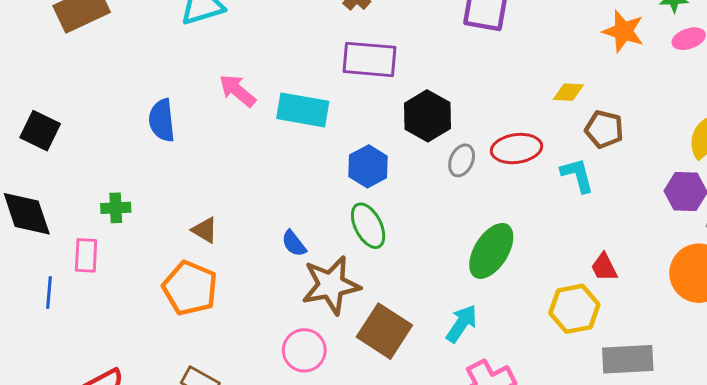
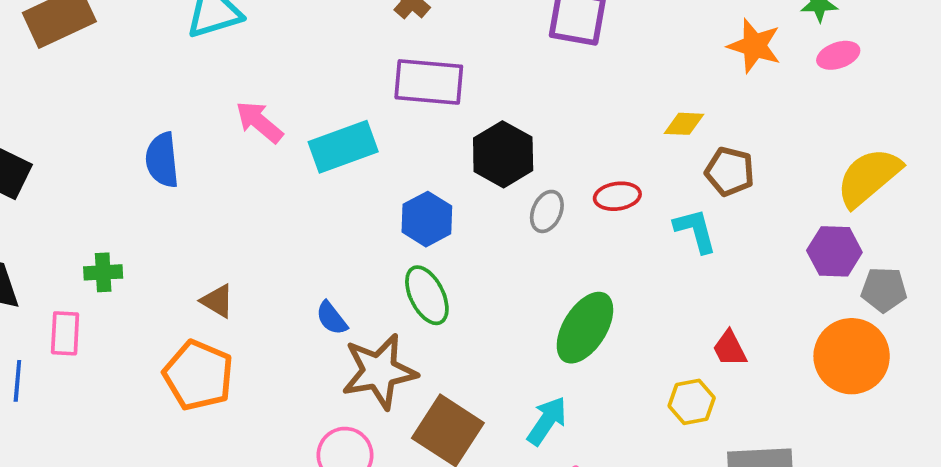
cyan rectangle: (303, 110) -> (343, 147), turned -30
red ellipse: (516, 149) -> (617, 196), size x0.7
yellow hexagon: (574, 309) -> (692, 402), size x0.7

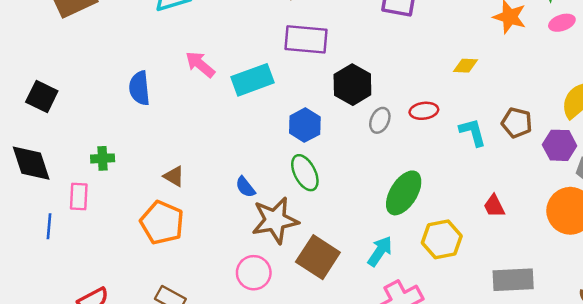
brown pentagon: (730, 171) -> (517, 123), moved
yellow hexagon: (692, 402) -> (442, 239), moved, size x1.4

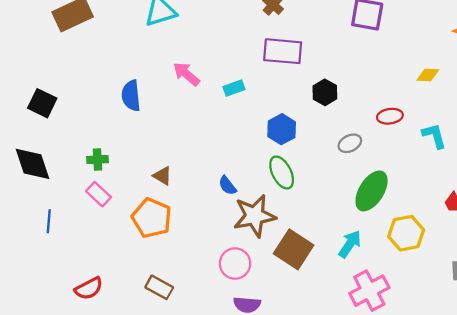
cyan rectangle: (253, 80) -> (234, 88), size x0.6
black hexagon: (352, 85) -> (325, 92), size x0.7
gray ellipse: (380, 120) -> (350, 143), moved, turned 40
pink rectangle: (79, 196) -> (99, 194), moved, turned -50

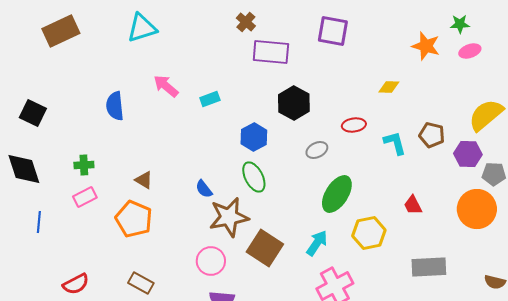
purple rectangle: (283, 51) -> (271, 52), moved
black hexagon: (325, 92) -> (294, 103), size x1.4
pink rectangle: (99, 194) -> (85, 197), turned -70

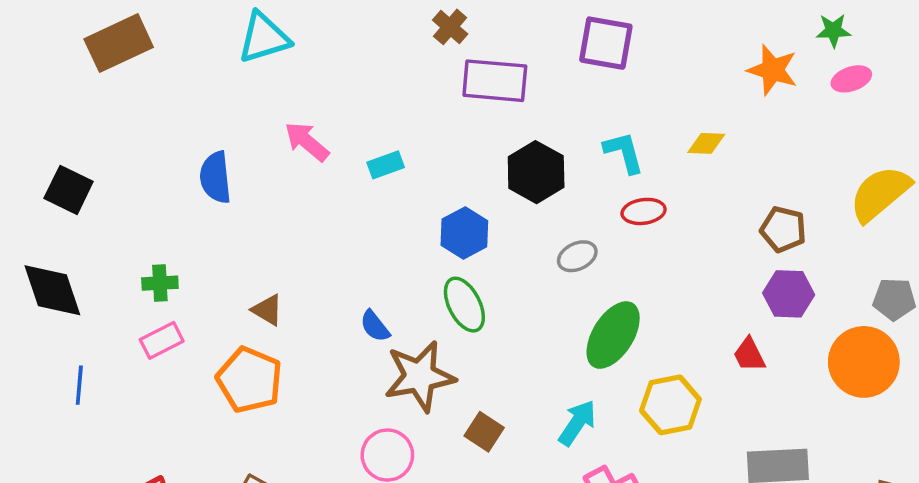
cyan L-shape: (395, 143) -> (624, 152), moved
purple hexagon: (468, 154) -> (789, 294), moved
brown square: (265, 248) -> (484, 432), size x0.6

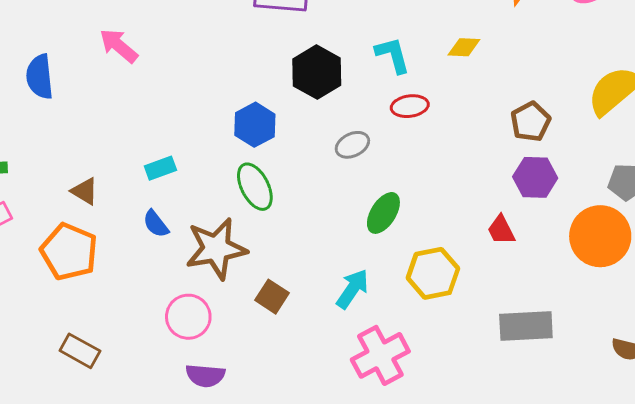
cyan rectangle: (386, 165) -> (160, 168), moved
brown pentagon: (783, 229) -> (531, 122), turned 30
blue semicircle: (375, 326) -> (156, 224), moved
green ellipse: (613, 335) -> (383, 213), size x0.7

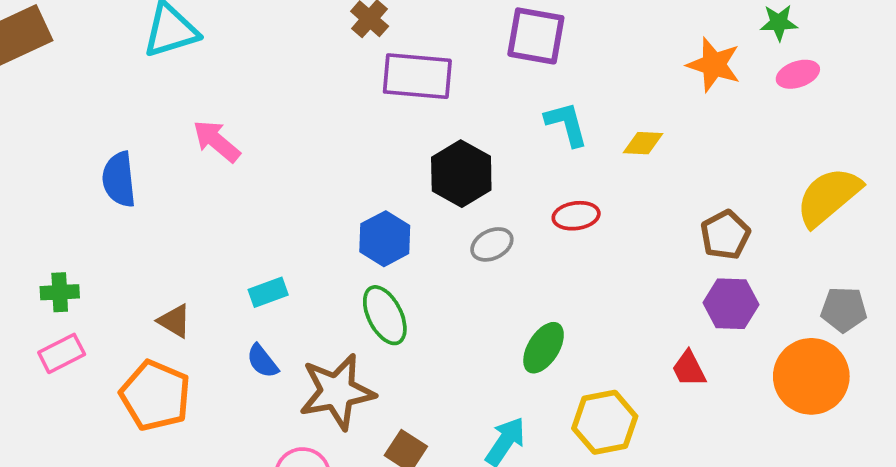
cyan L-shape: (393, 55) -> (566, 124), moved
gray ellipse: (352, 145) -> (492, 244), moved

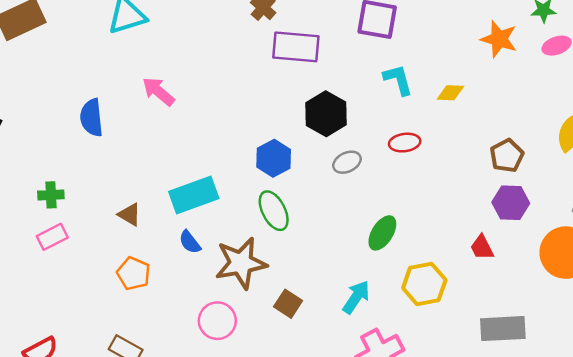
cyan rectangle: (268, 292) -> (194, 195), size x1.8
orange pentagon: (155, 395) -> (133, 274), moved, size x0.7

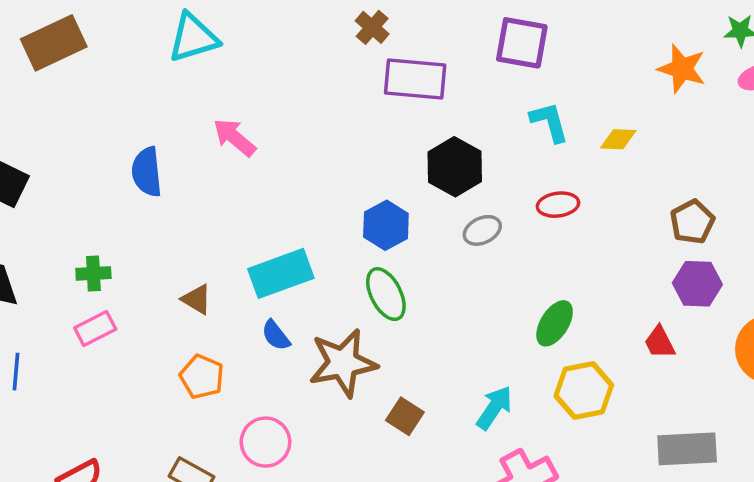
green ellipse: (382, 233) -> (555, 323), moved
pink circle: (217, 321) -> (265, 442), moved

